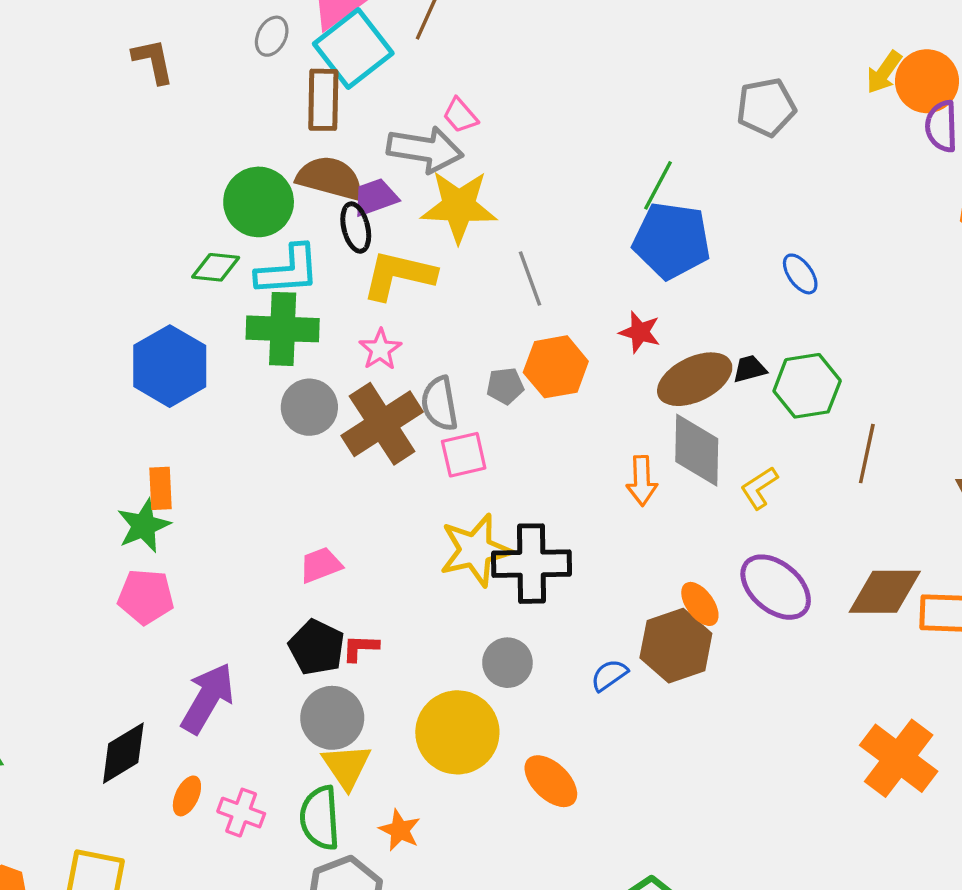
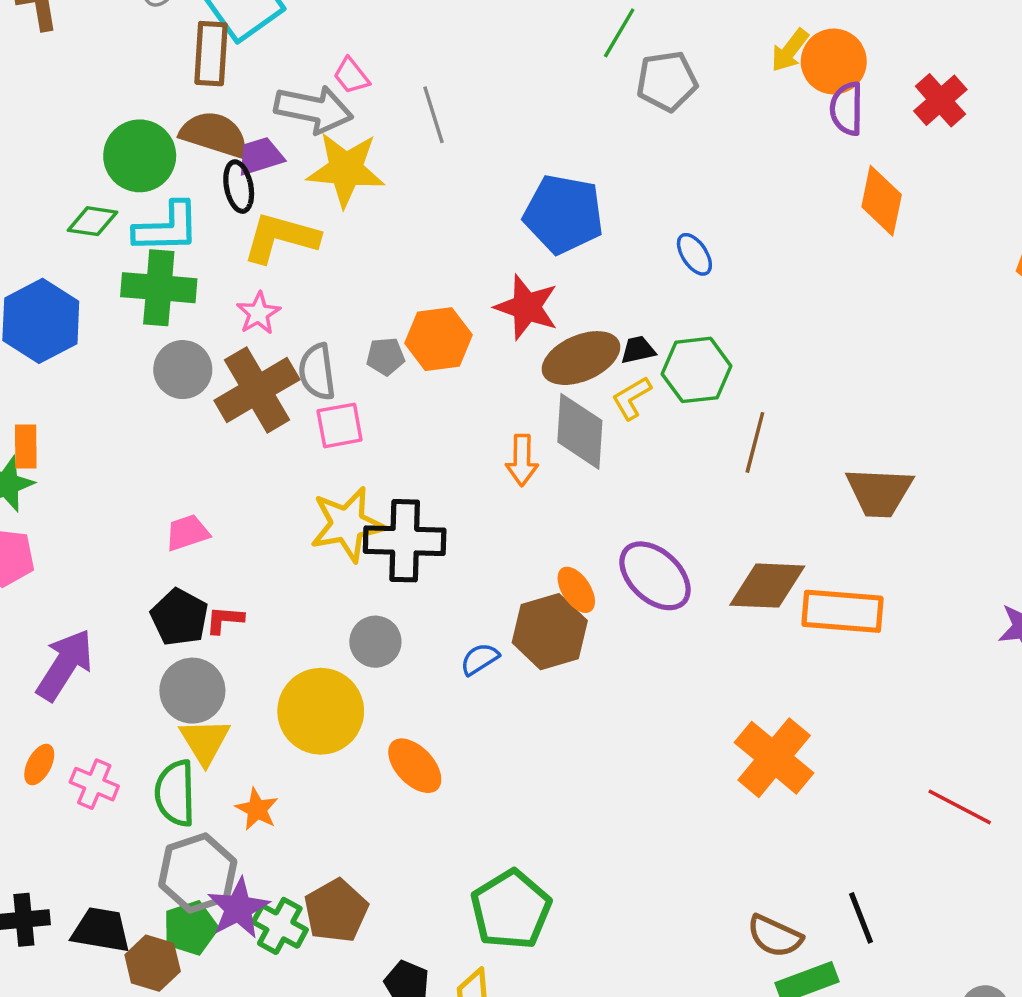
green line: (658, 185) -> (619, 33), moved
gray line: (530, 278) -> (433, 115), moved
red star: (640, 332) -> (527, 307), size x1.5
yellow L-shape: (759, 488) -> (632, 398), moved

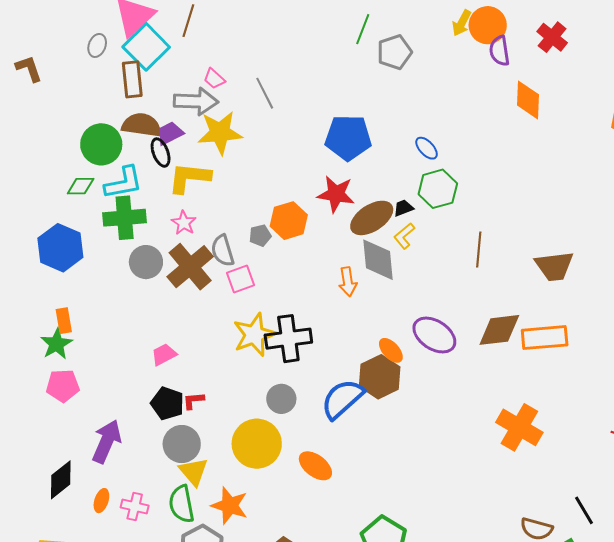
green hexagon: (696, 370) -> (438, 189), moved
blue semicircle: (480, 659) -> (342, 399), size x2.0
orange star: (257, 809) -> (230, 506), size x1.5

